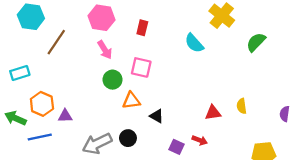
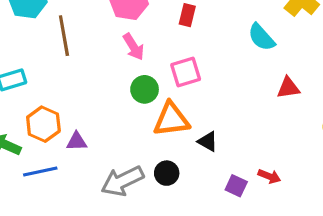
brown line: (56, 42) -> (64, 36), turned -44
pink square: (141, 67) -> (186, 72), turned -30
orange triangle: (131, 101) -> (171, 119), size x1.4
red triangle: (213, 113) -> (288, 88), moved

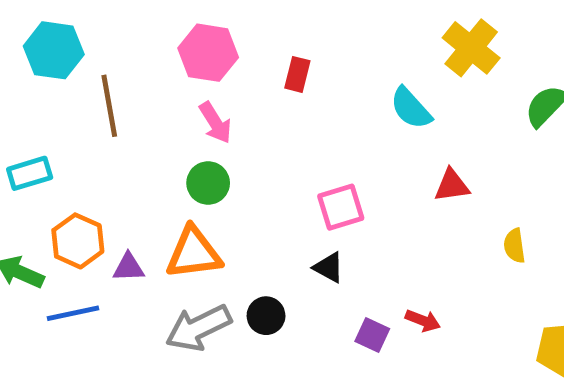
pink square: (186, 72) -> (341, 207), moved
green circle: (145, 89) -> (208, 183), moved
orange triangle: (171, 119) -> (194, 253), moved

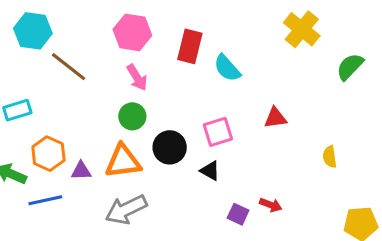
red rectangle: (297, 74) -> (190, 46), size x1.5
brown line: (109, 106) -> (69, 67), turned -42
cyan semicircle: (411, 108) -> (227, 68), moved
red triangle: (452, 185) -> (275, 118), moved
black circle: (266, 316) -> (170, 147), moved, size x1.4

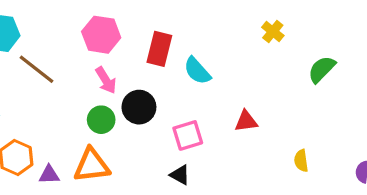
yellow cross: (302, 29) -> (273, 31), size x0.6
black circle: (170, 147) -> (139, 107), moved

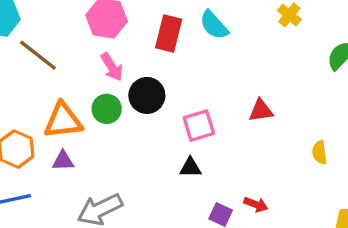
cyan semicircle: (197, 71) -> (214, 25), moved
orange triangle: (92, 165) -> (63, 121), moved
purple triangle: (49, 175) -> (63, 161), moved
black triangle: (180, 175) -> (190, 168), turned -30

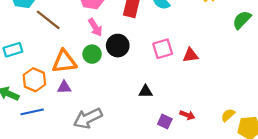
pink square: (199, 126) -> (163, 49), moved
yellow semicircle: (320, 152) -> (228, 115), moved, turned 56

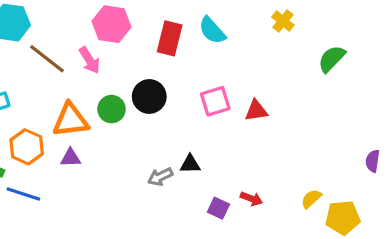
pink arrow: (95, 27) -> (89, 60), moved
blue line: (32, 112) -> (23, 194), turned 30
gray arrow: (88, 118) -> (160, 177), moved, size x0.6

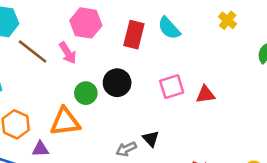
orange triangle: (71, 120) -> (65, 122), moved
purple triangle: (71, 158) -> (40, 149), moved
black triangle: (190, 164) -> (151, 139), turned 48

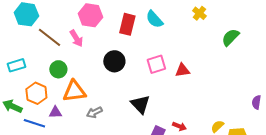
green circle: (86, 93) -> (58, 69), moved
black triangle: (151, 139) -> (140, 104), size x1.5
gray arrow: (126, 149) -> (94, 112), moved

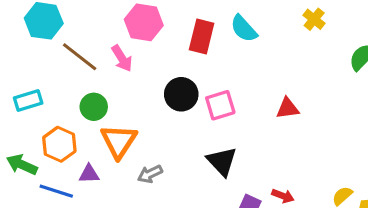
pink square: (156, 64) -> (220, 105), moved
orange triangle: (74, 91) -> (119, 141), turned -50

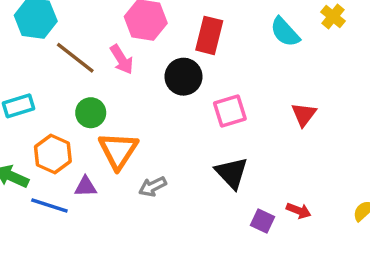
cyan semicircle: (244, 29) -> (285, 32), moved
black circle: (181, 94) -> (184, 77), moved
red triangle: (288, 108) -> (304, 114), turned -45

